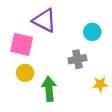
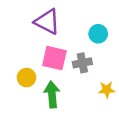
pink square: (22, 44) -> (54, 58), moved

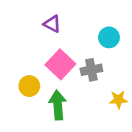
purple triangle: (47, 22) -> (52, 24), size x0.6
pink square: (54, 58) -> (60, 64), turned 30

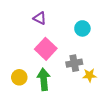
gray cross: (91, 70) -> (74, 63), moved
yellow circle: (29, 86) -> (19, 77), moved

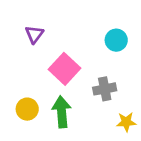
purple triangle: (40, 18) -> (34, 34), moved, turned 40
yellow star: (90, 75) -> (126, 122), moved

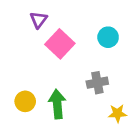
purple triangle: (34, 34) -> (39, 20), moved
pink square: (65, 69) -> (60, 44), moved

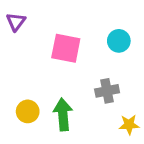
purple triangle: (39, 20) -> (16, 22), moved
pink square: (60, 44) -> (66, 48), turned -32

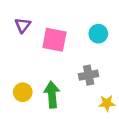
purple triangle: (16, 22) -> (23, 25), moved

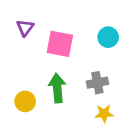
green arrow: (52, 95) -> (57, 88), moved
yellow star: (107, 103) -> (104, 113), moved

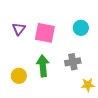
purple triangle: (25, 28) -> (19, 29), moved
yellow star: (104, 113) -> (88, 85), moved

